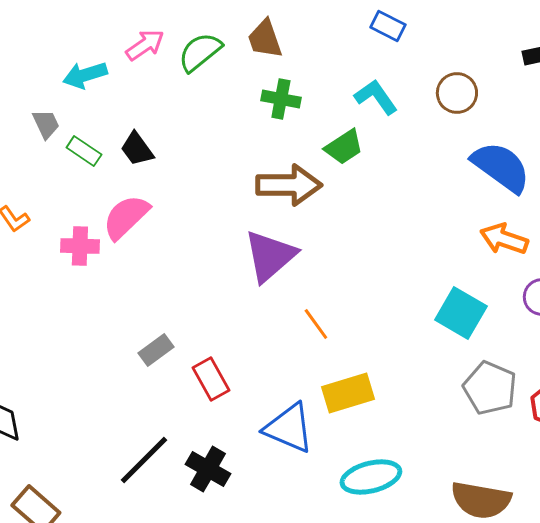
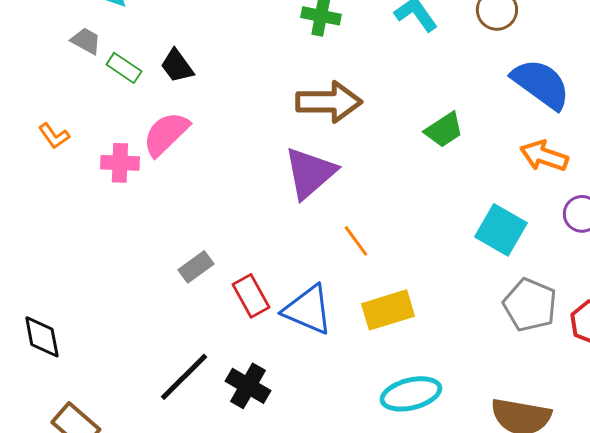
gray trapezoid: (46, 124) -> (86, 41), turned -36
green trapezoid: (344, 147) -> (444, 130), moved
blue triangle: (289, 428) -> (308, 310), moved

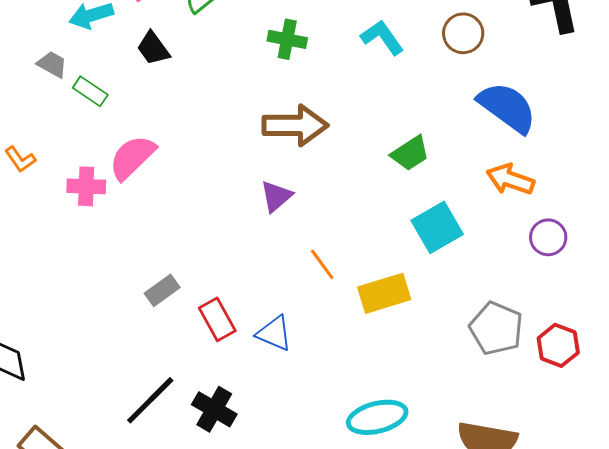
black trapezoid: (177, 66) -> (153, 48), moved
purple triangle: (310, 173) -> (276, 196), size x0.6
cyan square: (501, 230) -> (437, 227), moved, turned 30
blue triangle: (308, 310) -> (274, 333), size x0.7
yellow rectangle: (388, 310) -> (384, 293), moved

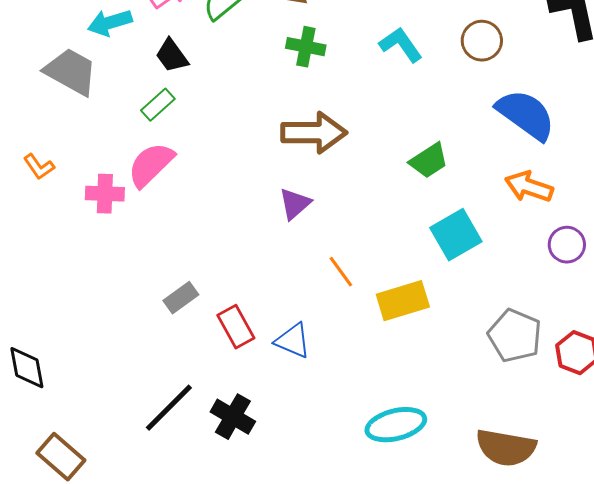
gray trapezoid: (52, 64) -> (71, 72), size x1.8
green rectangle: (90, 91) -> (158, 105), moved, turned -76

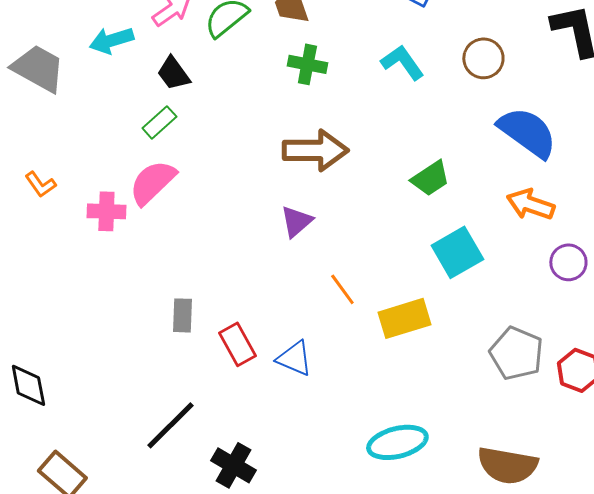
gray trapezoid: (71, 72) -> (38, 68), moved
gray rectangle: (181, 298) -> (182, 315), turned -52
black cross: (233, 417) -> (233, 465), moved

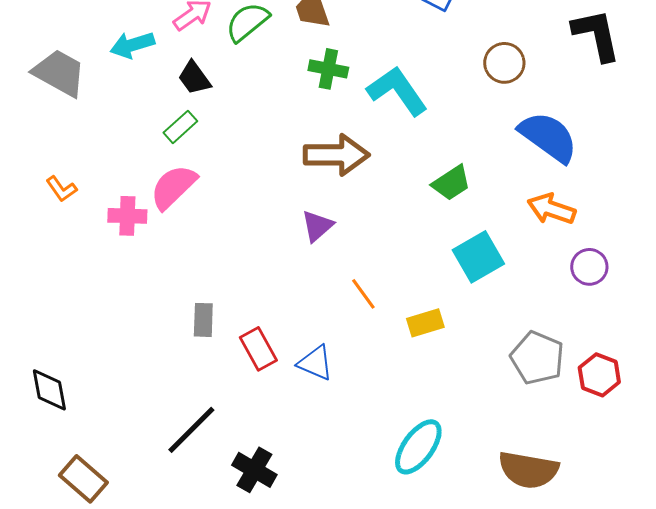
cyan L-shape: (402, 62) -> (397, 91), moved, size x1.4
yellow rectangle: (404, 318) -> (425, 323), size x0.7
cyan ellipse: (397, 442) -> (418, 447), turned -40

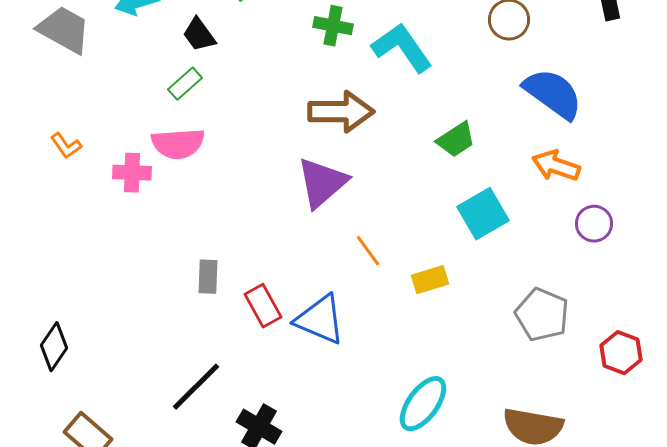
pink semicircle: (173, 187) -> (178, 144), turned -140
purple triangle: (317, 226) -> (322, 183), size x1.6
blue triangle: (315, 363) -> (320, 320), size x1.4
red hexagon: (599, 375) -> (621, 353), moved
black diamond: (49, 390) -> (54, 347), turned 45

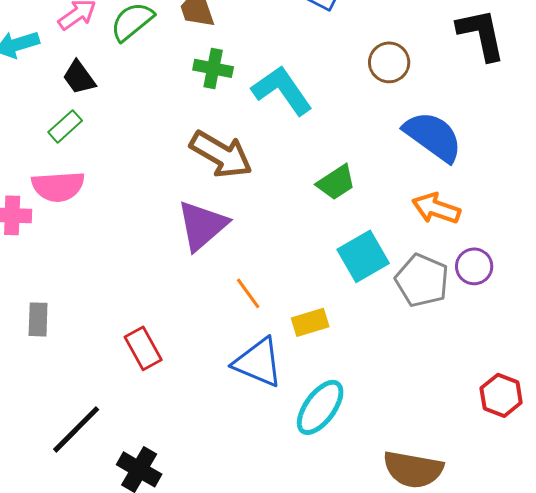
brown arrow: (341, 112) -> (221, 154), turned 30
gray rectangle: (208, 277) -> (38, 319), moved
gray pentagon: (542, 315) -> (422, 280), moved
blue triangle: (320, 320) -> (258, 362), moved
cyan ellipse: (423, 404) -> (320, 407), moved

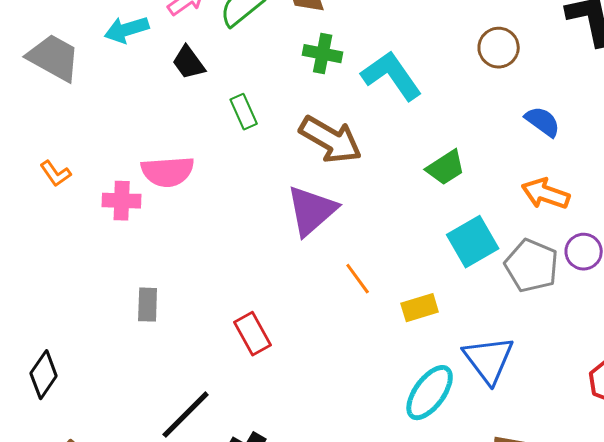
green rectangle: (65, 126) -> (244, 112), moved, turned -72
blue semicircle: (433, 136) -> (543, 122), size x0.6
blue triangle: (258, 362) -> (489, 360), moved, turned 30

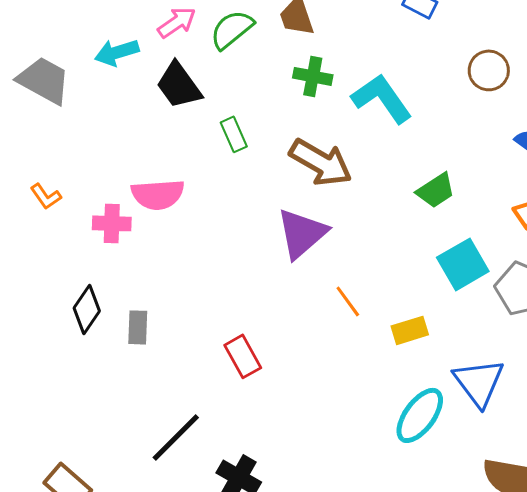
black trapezoid: (189, 63) -> (179, 85), size x1.4
black diamond: (44, 375) -> (87, 309), moved

